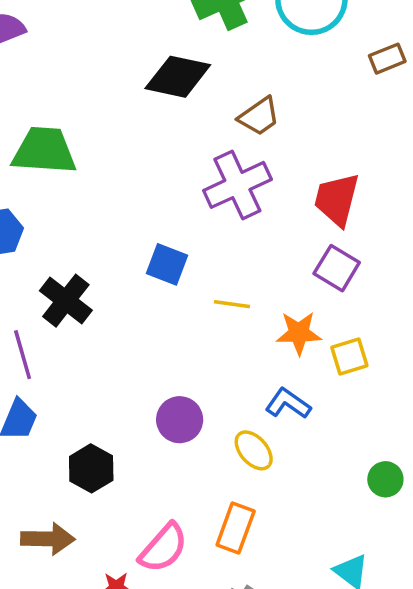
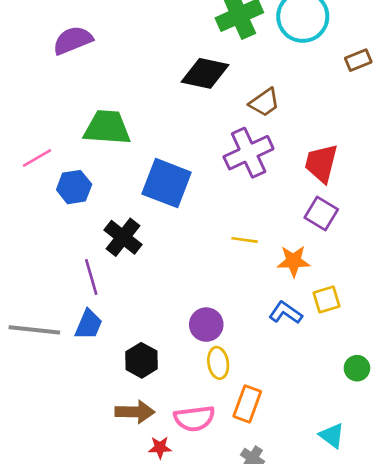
blue square: (167, 264) -> (167, 183), moved, size x1.6
yellow square: (349, 357) -> (327, 299), moved
yellow ellipse: (254, 450) -> (218, 363), moved, turned 32
brown arrow: (48, 539) -> (135, 412), moved
pink semicircle: (163, 548) -> (194, 418), turned 42

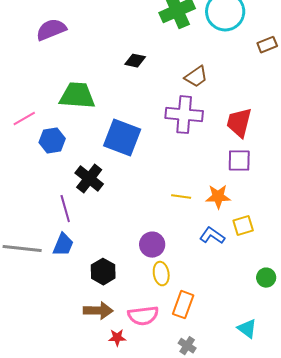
black diamond: (205, 73) -> (135, 61), moved, size x0.6
purple cross: (249, 153) -> (184, 115), turned 30
purple square: (321, 214) -> (239, 161), turned -30
yellow line: (245, 240) -> (181, 197), moved

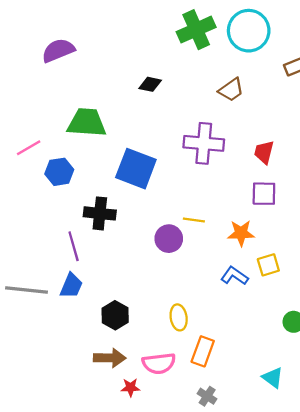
brown trapezoid: (196, 77) -> (231, 90), moved
red trapezoid: (239, 123) -> (264, 152), size x0.7
black cross: (89, 179) -> (100, 213), turned -32
yellow line: (181, 197) -> (194, 220), moved
purple circle: (152, 245) -> (169, 239), moved

